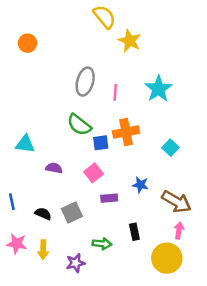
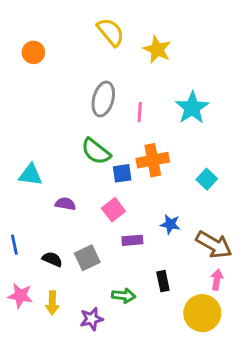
yellow semicircle: (104, 17) -> (111, 32), moved

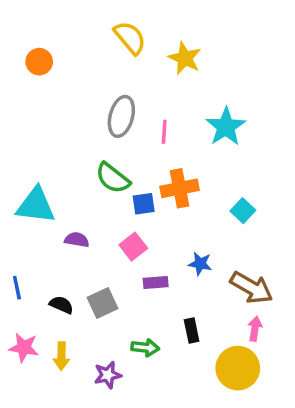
cyan triangle: (30, 175) -> (36, 205), size x1.4

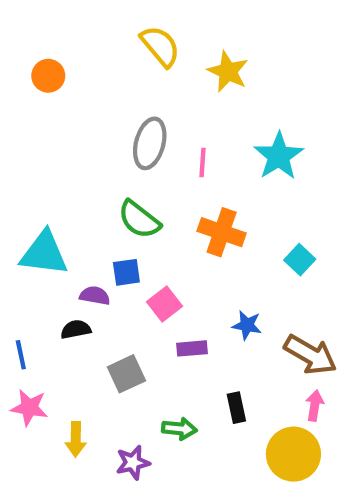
orange cross: (180, 188) -> (222, 232), turned 30
blue square: (144, 204) -> (126, 272), moved
black semicircle: (61, 305) -> (76, 329), moved, turned -35
pink star: (24, 348) -> (29, 408), moved

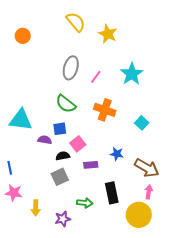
pink line: (203, 162) -> (96, 77), turned 32
black semicircle: (76, 329) -> (63, 156), moved
black rectangle: (236, 408) -> (112, 193), size x1.5

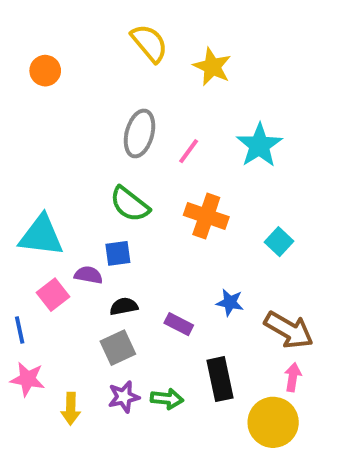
pink square: (78, 144) -> (53, 295), moved
purple rectangle: (91, 165) -> (179, 324), turned 32
purple star: (63, 219) -> (124, 397), moved

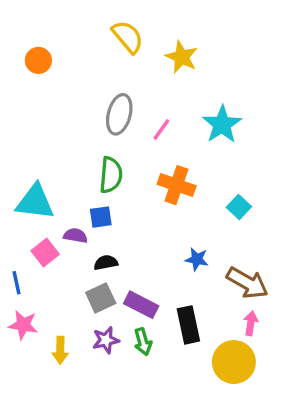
green semicircle: (130, 204) -> (111, 175), turned -123
purple rectangle: (179, 324) -> (141, 305), moved, size x1.4
green arrow: (167, 399) -> (143, 342), turned 68

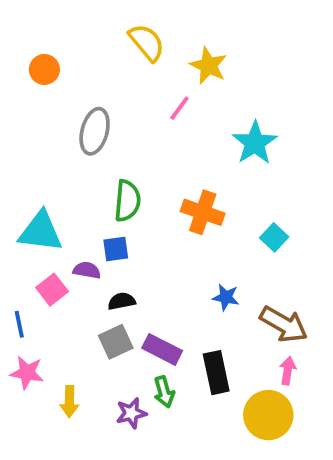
gray ellipse: (119, 114) -> (95, 131), moved
pink line: (161, 129) -> (179, 108), moved
purple star: (106, 340) -> (131, 413), moved

